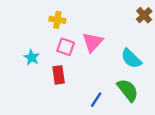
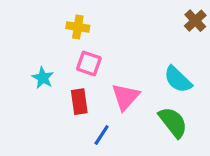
pink triangle: (93, 42) -> (125, 97), moved
blue line: (96, 100) -> (102, 135), moved

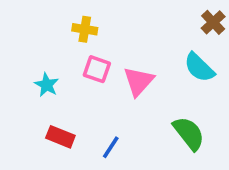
cyan semicircle: (178, 79) -> (199, 67), moved
pink triangle: (125, 97) -> (139, 81), moved
red rectangle: (79, 102) -> (60, 137), moved, turned -60

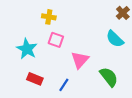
pink triangle: (139, 81) -> (80, 60), moved
cyan star: (47, 85) -> (27, 49), size x1.5

